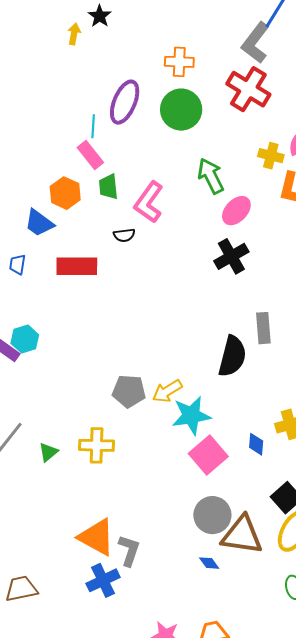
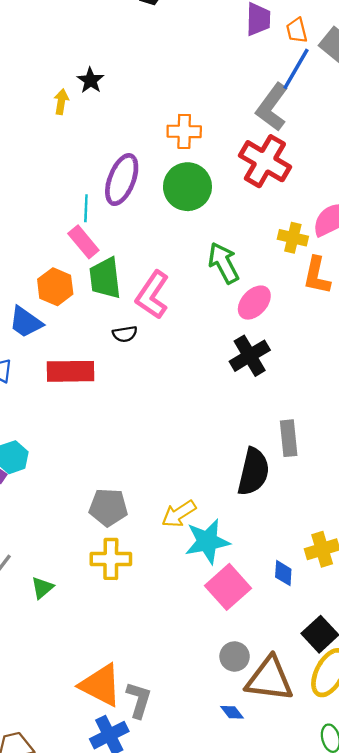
green trapezoid: (108, 187) -> (105, 278), size x1.4
gray pentagon: (129, 391) -> (108, 507), moved
yellow cross: (97, 445) -> (111, 559), moved
gray circle: (212, 515) -> (235, 656), size x0.7

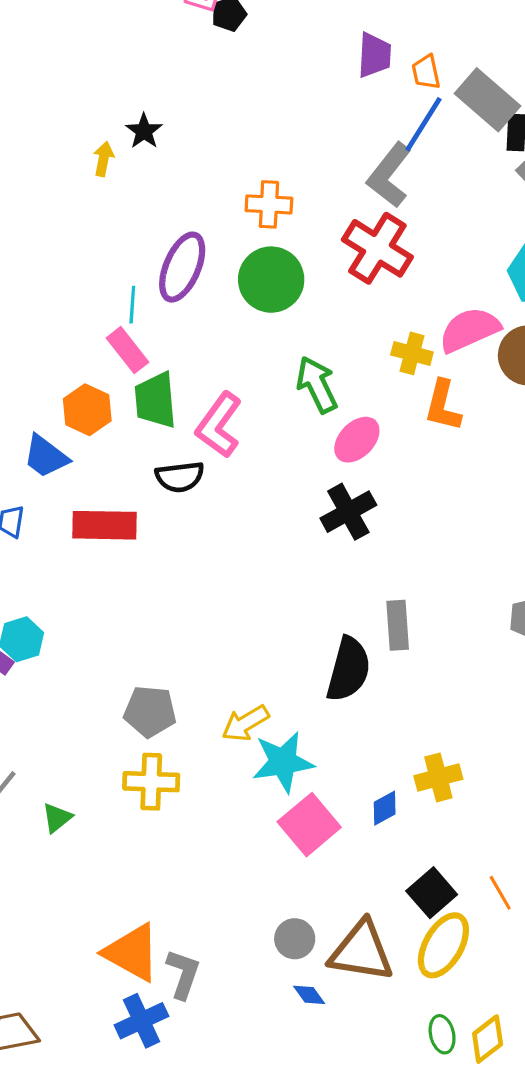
black semicircle: (125, 334) -> (180, 477), size x1.4
blue diamond: (283, 573) -> (385, 808), turned 56
gray circle: (235, 656) -> (295, 939), moved

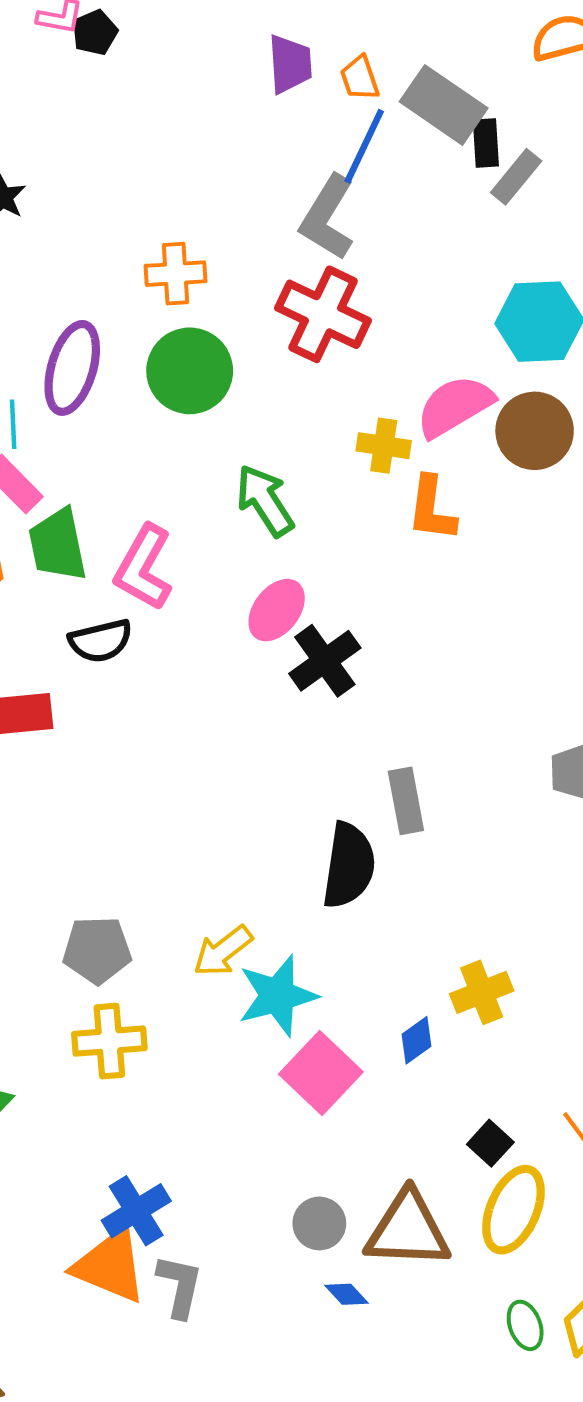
pink ellipse: (357, 440) -> (277, 610), moved
black square: (432, 893) -> (490, 1143), size x0.7
blue cross: (142, 1021) -> (136, 1211), moved

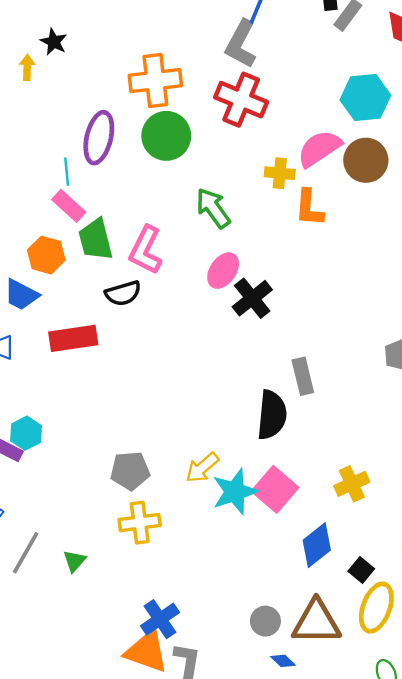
orange cross: (176, 274) -> (155, 81), size x1.5
blue diamond: (417, 1040) -> (317, 545), moved, size x1.6
pink square: (321, 1073) -> (275, 489), moved

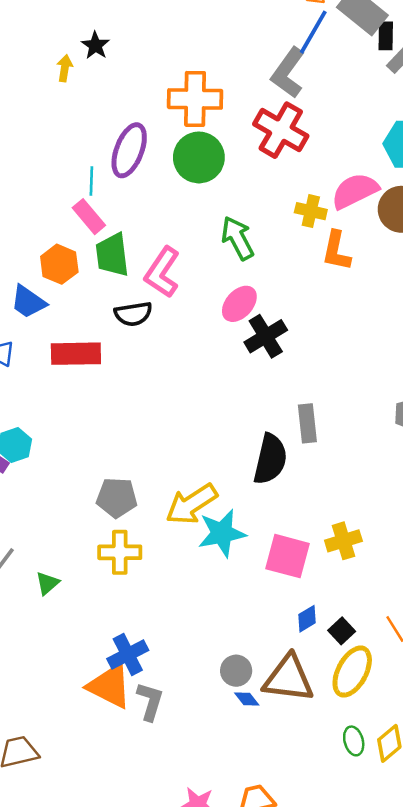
yellow arrow: (202, 468) -> (191, 504), size x1.4
pink square: (275, 489) -> (287, 556), moved, turned -33
blue diamond: (317, 545) -> (307, 619), moved, size x0.6
blue diamond: (283, 661) -> (247, 699), moved

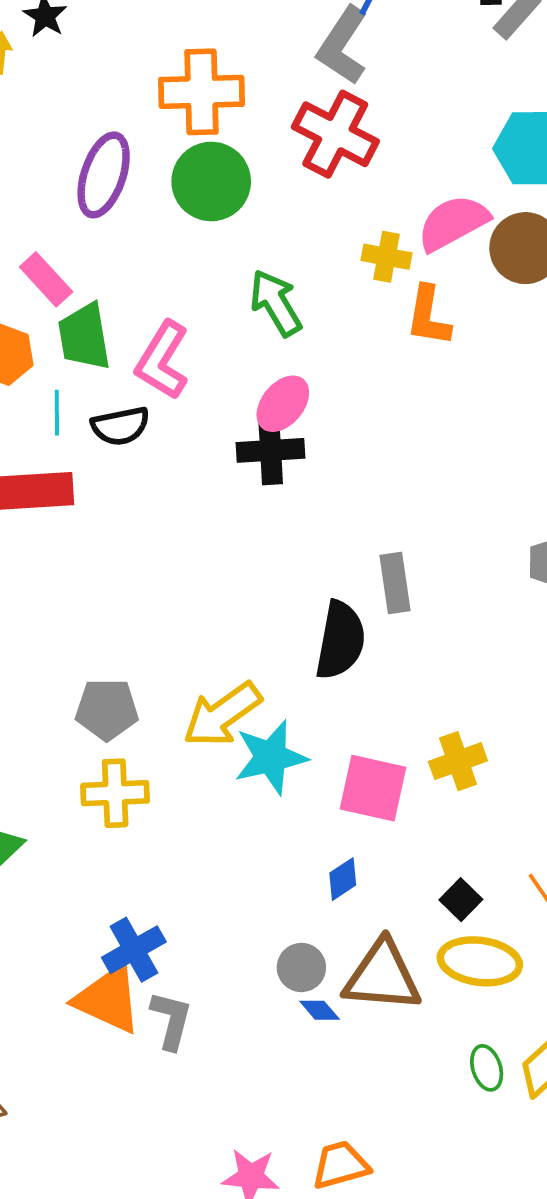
cyan line: (91, 181) -> (57, 413), moved
black cross: (266, 336) -> (271, 450), moved, turned 30
blue diamond: (307, 619) -> (343, 879), moved
yellow ellipse: (352, 672) -> (480, 961), turned 72

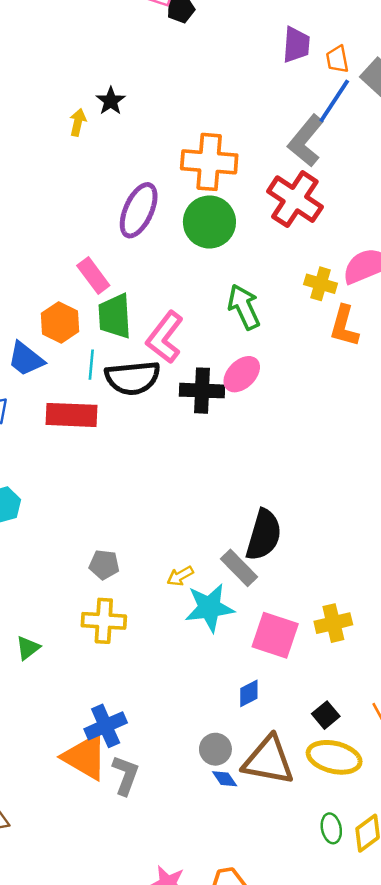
black semicircle: (120, 426) -> (133, 378), size x1.4
black cross: (271, 450) -> (202, 391), moved
gray rectangle: (395, 583) -> (239, 568), moved, turned -42
gray pentagon: (107, 709) -> (104, 565), size x0.7
yellow arrow: (222, 714) -> (180, 576), size x0.5

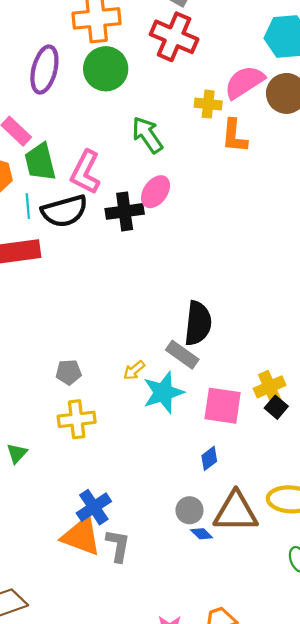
black square: (326, 715) -> (276, 407), moved

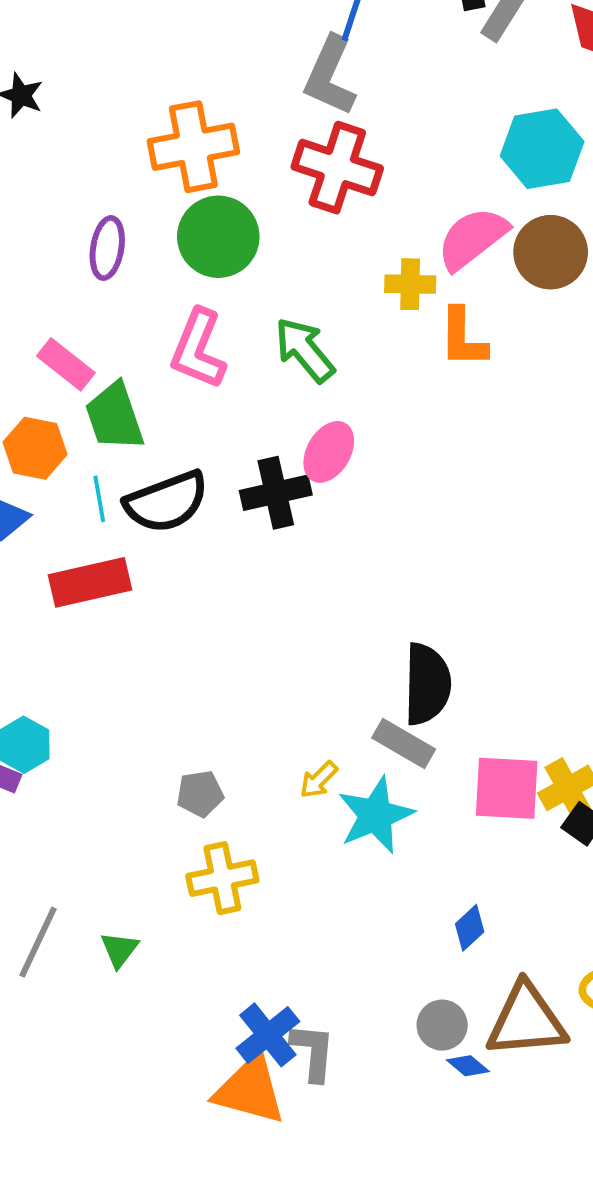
purple ellipse: (44, 70) -> (107, 248), size x0.7
pink L-shape: (85, 172) -> (198, 349), moved
pink square: (223, 406) -> (507, 788), moved
gray L-shape: (118, 546) -> (313, 1052), moved

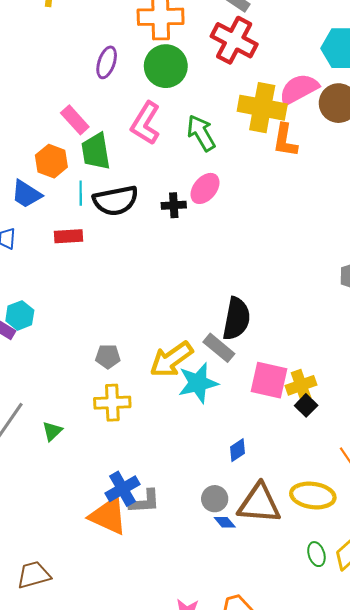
yellow cross: (410, 284) -> (262, 108), size x1.8
black cross: (276, 493) -> (174, 205), size x0.7
red rectangle: (90, 582) -> (69, 236), size x0.7
yellow arrow: (319, 780) -> (171, 359), size x2.0
gray L-shape: (313, 1052) -> (145, 502), turned 72

